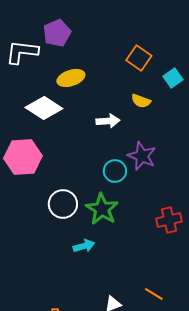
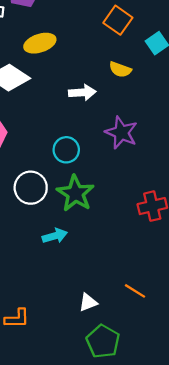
cyan circle: (115, 171) -> (66, 150), moved

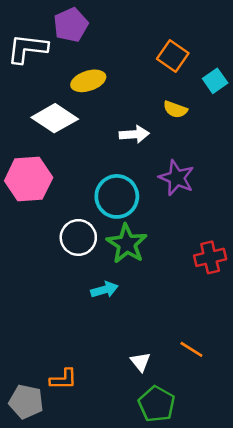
cyan circle: (66, 150) -> (117, 196), size x1.5
white triangle: (88, 302) -> (140, 362), turned -48

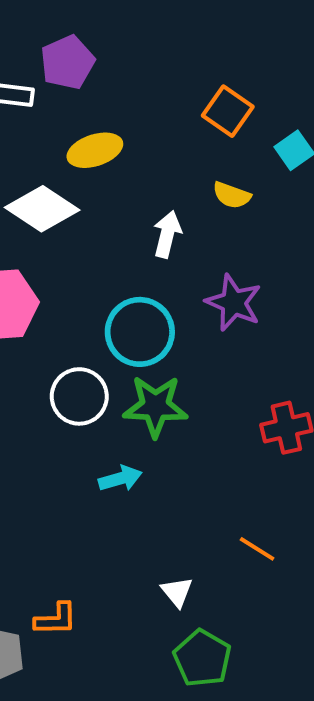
white arrow: (134, 134) -> (167, 234), turned -72
green star: (127, 244) -> (155, 406), turned -30
orange line: (191, 349) -> (257, 549), moved

